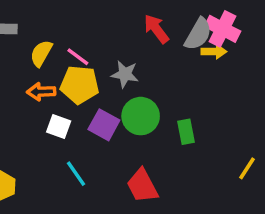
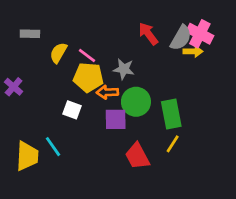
orange arrow: (41, 92) -> (107, 92), moved
purple square: (104, 125) -> (116, 119), moved, turned -30
green rectangle: (186, 132) -> (171, 114), size x1.5
yellow line: (247, 168) -> (173, 144), moved
cyan line: (76, 174) -> (53, 147), moved

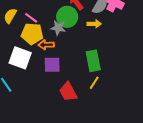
yellow arrow: (193, 51) -> (94, 24), moved
green circle: (136, 102) -> (67, 17), moved
white square: (72, 110) -> (20, 58), size x1.6

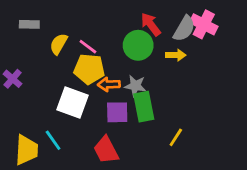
gray star: (58, 28) -> (135, 86), moved
green rectangle: (93, 61) -> (144, 107), moved
red trapezoid: (68, 92) -> (106, 150), moved

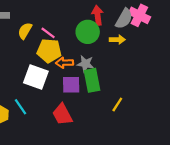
red arrow: (151, 24) -> (98, 15), turned 30

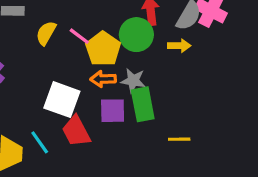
yellow pentagon: (49, 51) -> (103, 49), moved, turned 30
yellow line: (117, 105) -> (179, 139), turned 56
red trapezoid: (62, 114) -> (76, 131), moved

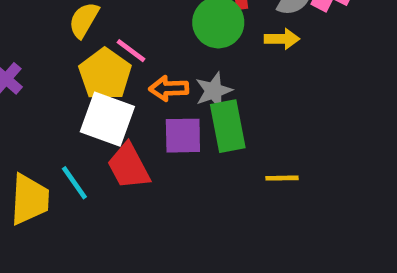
pink line: (79, 36) -> (131, 51), moved
yellow pentagon: (103, 49) -> (105, 74), moved
gray star: (133, 81) -> (214, 91), turned -30

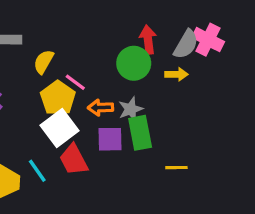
white square: (107, 119) -> (59, 128), turned 33

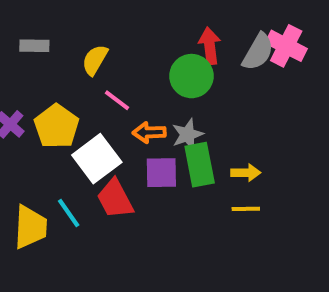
yellow semicircle: (44, 62) -> (95, 60), moved
yellow arrow: (176, 74) -> (246, 173), moved
yellow pentagon: (58, 98) -> (57, 126), moved

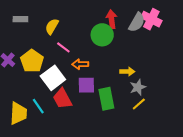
gray star: (187, 134) -> (138, 87), moved
green rectangle: (200, 165) -> (106, 99), moved
yellow arrow: (246, 173) -> (127, 72), moved
yellow line: (246, 209) -> (139, 104), moved, turned -40

